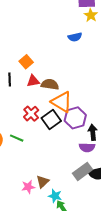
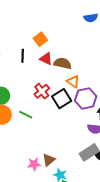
red triangle: (33, 81) -> (46, 59), turned 32
orange triangle: (62, 102) -> (73, 82), size x0.6

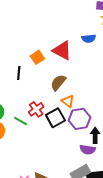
red triangle: (46, 59) -> (62, 50), moved, size x1.5
brown semicircle: (63, 63) -> (58, 83), turned -66
green line: (26, 115) -> (21, 121), moved

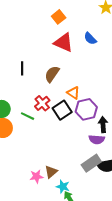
blue semicircle: (89, 38) -> (90, 38), moved, turned 56
orange square: (37, 57) -> (59, 17), moved
brown semicircle: (58, 83) -> (52, 74), moved

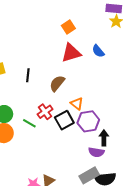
red triangle: (63, 43) -> (71, 53), turned -45

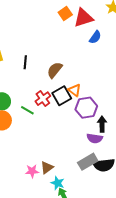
blue semicircle: (98, 51) -> (95, 37), turned -104
red triangle: (71, 53) -> (83, 18), moved
black square: (64, 120) -> (62, 96), moved

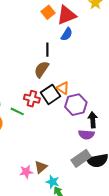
blue semicircle: (95, 37) -> (67, 34), moved
black line: (25, 62) -> (47, 50), moved
red cross: (43, 99) -> (32, 99), turned -35

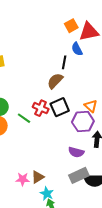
blue semicircle: (67, 34) -> (77, 49), moved, turned 112
orange triangle: (63, 88) -> (91, 106), moved
purple semicircle: (86, 135) -> (76, 152), moved

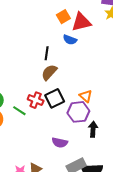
blue semicircle: (77, 49) -> (70, 40), turned -40
black line: (64, 62) -> (47, 53), moved
purple semicircle: (76, 152) -> (60, 143), moved

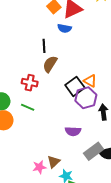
black square: (55, 98) -> (75, 86), moved
red cross: (36, 100) -> (30, 83), moved

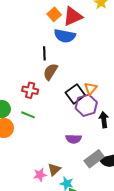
blue semicircle: (64, 28) -> (65, 36), size x1.5
orange triangle: (90, 81) -> (91, 88), turned 40

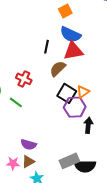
red triangle: (73, 16) -> (73, 51), moved
brown semicircle: (50, 72) -> (58, 69), moved
black square: (75, 94) -> (67, 93), turned -36
purple semicircle: (74, 139) -> (29, 145), moved

